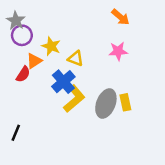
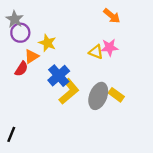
yellow triangle: (75, 58) -> (96, 52), moved
yellow rectangle: (125, 102) -> (116, 95), turned -42
black line: (16, 133) -> (11, 134), moved

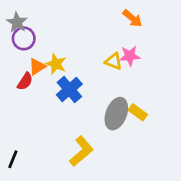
yellow star: (47, 43) -> (56, 64), moved
yellow L-shape: (69, 91) -> (81, 151), moved

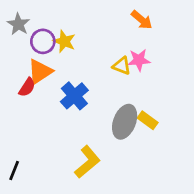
purple circle: (24, 38) -> (43, 41), moved
yellow star: (56, 64) -> (64, 41), moved
orange triangle: (37, 67) -> (40, 72), size x1.4

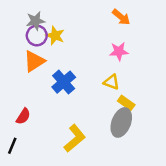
gray star: (18, 24) -> (36, 21), moved, turned 30
yellow triangle: (122, 66) -> (111, 82), moved
red semicircle: (27, 87) -> (23, 116), moved
gray ellipse: (125, 122) -> (121, 122), moved

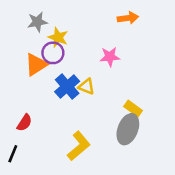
orange arrow: (121, 17) -> (128, 18), turned -48
purple circle: (37, 36) -> (53, 53), moved
pink star: (119, 51) -> (110, 57), moved
yellow triangle: (111, 82) -> (87, 87), moved

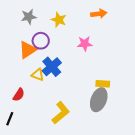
yellow star: (58, 37) -> (59, 20), moved
yellow triangle: (87, 87) -> (38, 75), moved
yellow rectangle: (133, 108) -> (103, 84), turned -32

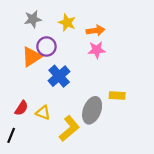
orange arrow: (99, 14) -> (95, 31), moved
yellow triangle: (38, 75) -> (43, 113), moved
gray ellipse: (99, 100) -> (92, 110), moved

